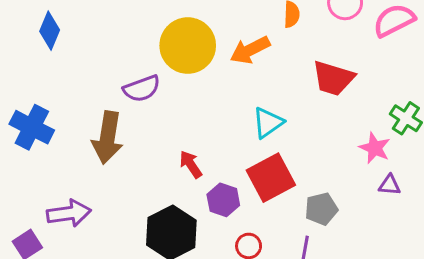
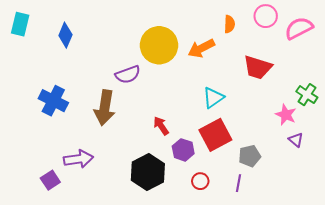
purple triangle: (390, 185) -> (296, 140), turned 35

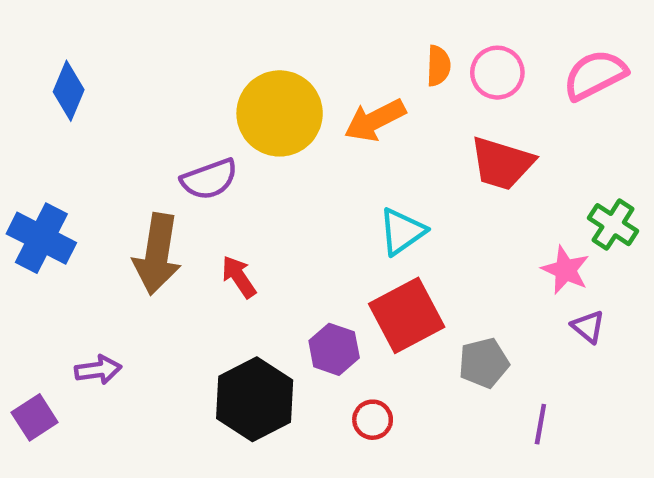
pink circle: (266, 16) -> (497, 73), moved
red arrow: (161, 126) -> (239, 277), moved
purple arrow: (78, 159) -> (98, 370), size x0.7
purple line: (239, 183) -> (540, 424), moved

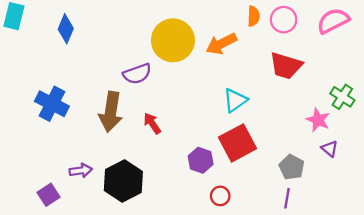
gray pentagon: (484, 363) -> (292, 167), moved, turned -30
black hexagon: (255, 399) -> (123, 181), moved
purple line: (540, 424) -> (287, 198), moved

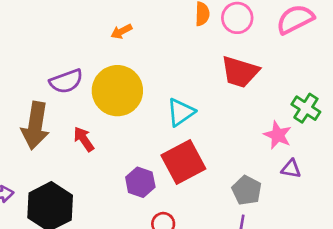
yellow circle: (173, 40) -> (117, 91), moved
orange arrow: (221, 44) -> (121, 31), moved, size x0.6
purple triangle: (330, 149) -> (291, 169), turned -30

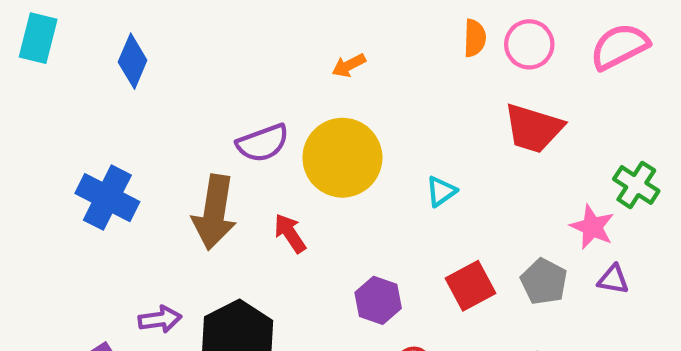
cyan triangle: (181, 112) -> (441, 191), size x0.7
red square: (183, 162) -> (470, 286), moved, size x0.7
gray pentagon: (247, 190) -> (544, 282), moved

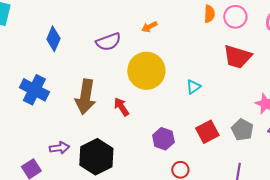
blue diamond: (133, 61) -> (53, 39), moved
purple semicircle: (263, 143) -> (108, 42), moved

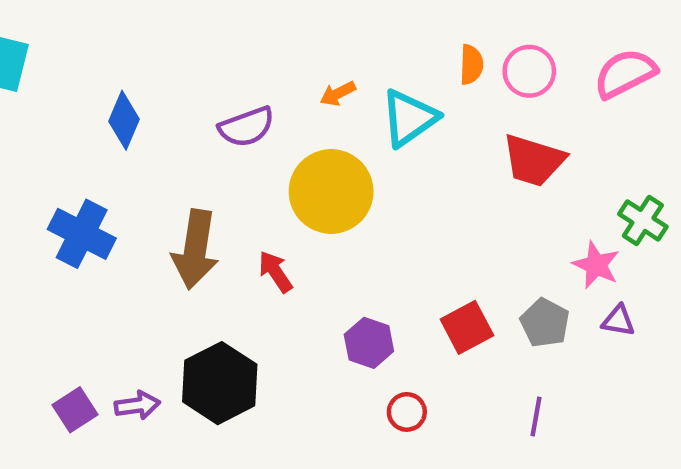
cyan triangle: (193, 87) -> (409, 118), moved, size x1.8
purple arrow: (59, 148) -> (137, 405), moved

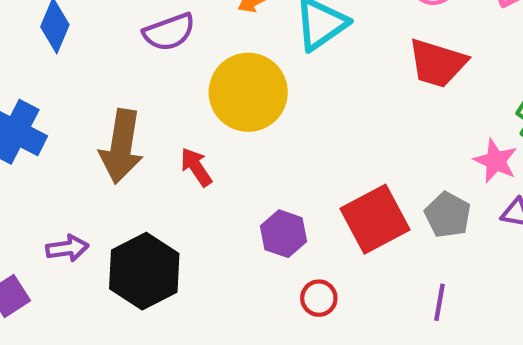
red square: (467, 327) -> (375, 219), size x1.4
purple arrow: (137, 405) -> (67, 248), moved

